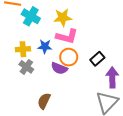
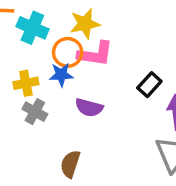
orange circle: (69, 57) -> (68, 52), moved

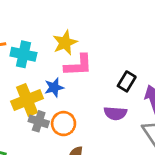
orange circle: (68, 52) -> (64, 124), moved
yellow cross: (26, 83) -> (27, 100), size x1.5
purple semicircle: (89, 108) -> (115, 113), moved

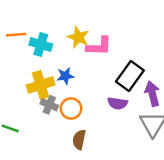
yellow star: (65, 43) -> (78, 37), turned -30
pink L-shape: (78, 65) -> (99, 46), moved
black rectangle: (127, 81) -> (130, 76), size x1.6

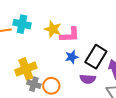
cyan cross: (41, 45) -> (22, 24), moved
blue star: (65, 76) -> (72, 57), moved

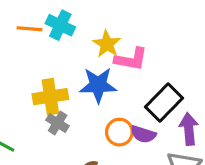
blue star: (72, 57) -> (98, 85), moved, size x1.6
orange circle: (51, 86) -> (119, 132), moved

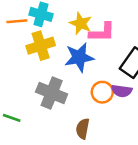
yellow cross: (50, 97) -> (41, 46), moved
gray cross: (58, 123) -> (52, 93), size x1.6

